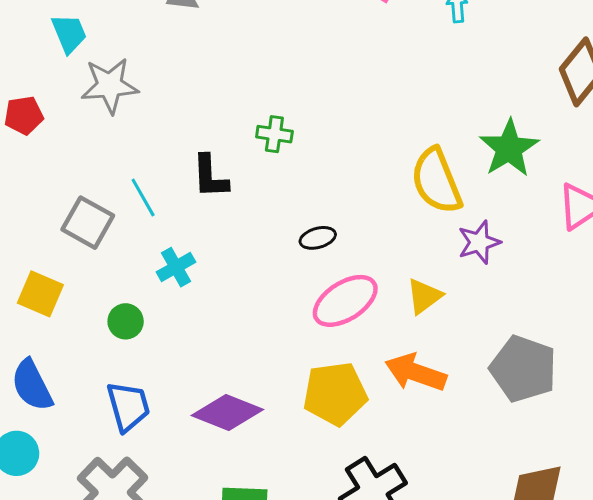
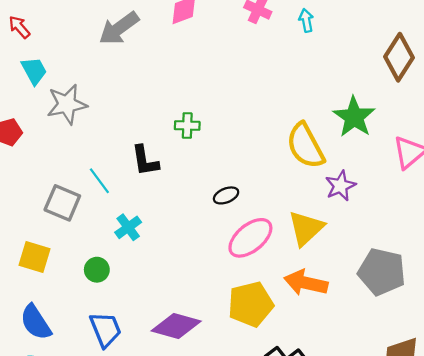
yellow triangle: (424, 296) -> (306, 228), size x1.4

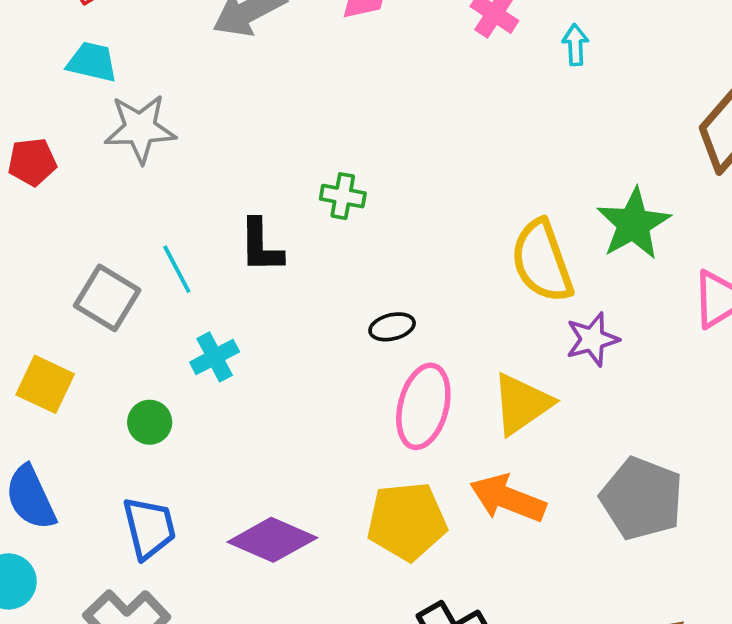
cyan trapezoid: (34, 71) -> (92, 62), turned -56
pink ellipse: (250, 238) -> (423, 406), turned -45

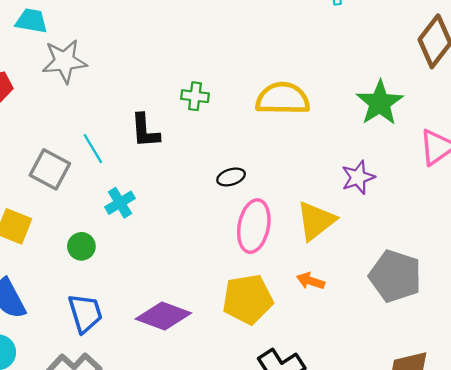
yellow semicircle: (542, 261) -> (283, 99), moved, turned 114
orange arrow: (508, 498) -> (311, 281), size x0.6

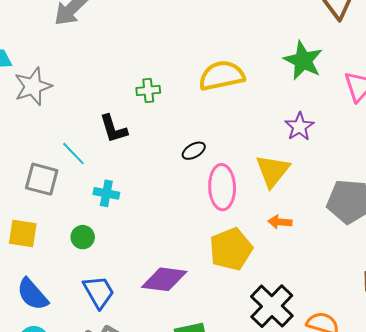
cyan cross: (120, 203) -> (106, 193), turned -35

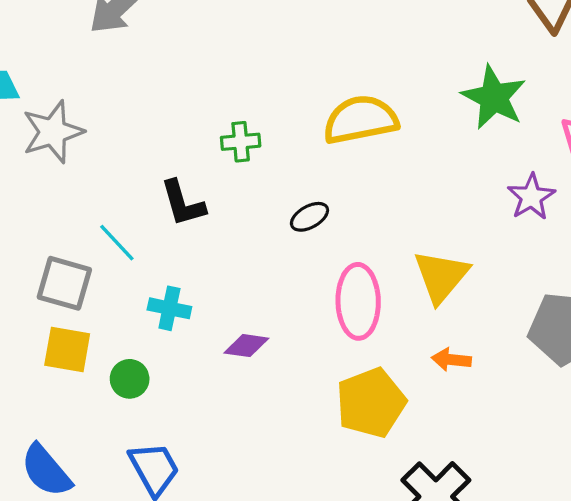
purple star: (299, 127) -> (531, 197), moved
black ellipse: (194, 151) -> (310, 217), moved
yellow square: (23, 233) -> (67, 349), moved
purple diamond: (164, 279) -> (246, 346), moved, size x0.6

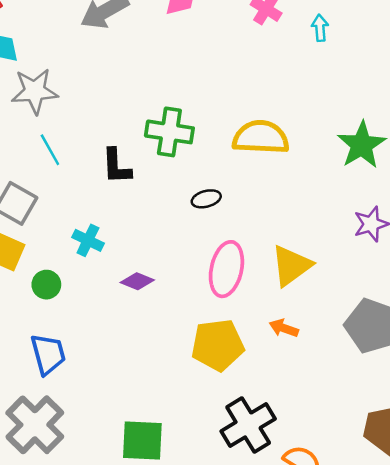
green cross: (241, 142) -> (169, 132), size x1.6
cyan line: (117, 243) -> (50, 150), moved

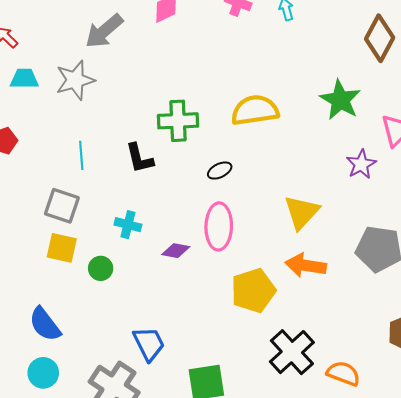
gray star: (35, 91) -> (75, 80), moved
cyan line: (50, 150) -> (81, 155), turned 36
pink ellipse: (226, 269) -> (219, 226), moved
orange arrow: (284, 328) -> (306, 265), size x1.6
blue trapezoid: (48, 354) -> (149, 344), moved

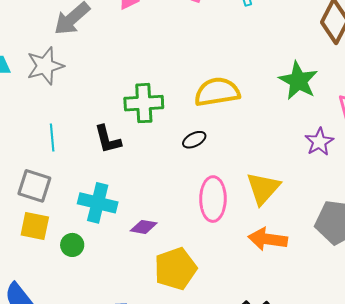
black ellipse: (220, 171) -> (194, 140), moved
cyan cross: (128, 225) -> (98, 203), size x1.5
pink ellipse: (219, 226) -> (213, 199), moved
yellow pentagon: (253, 290) -> (175, 269), moved

